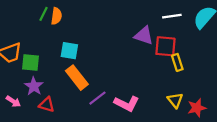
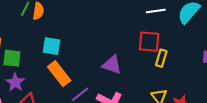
purple triangle: (144, 36) -> (112, 65), moved
yellow rectangle: (177, 62) -> (161, 58), turned 35

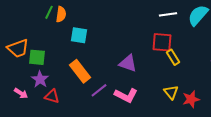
cyan square: (51, 46) -> (79, 35), moved
yellow rectangle: (161, 58) -> (173, 57), turned -49

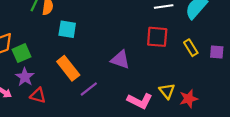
green square: (37, 57) -> (22, 53), turned -30
yellow rectangle: (173, 57) -> (191, 48), moved
pink L-shape: (126, 95) -> (140, 101), moved

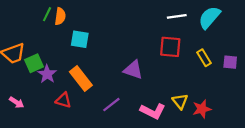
purple star: (25, 77) -> (47, 74), moved
purple line: (89, 89) -> (111, 105), moved
red triangle: (38, 95) -> (63, 100), moved

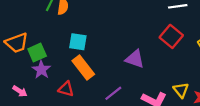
cyan square: (80, 39) -> (78, 42), moved
red square: (170, 47) -> (171, 36), turned 35
purple star: (47, 74) -> (41, 70), moved

